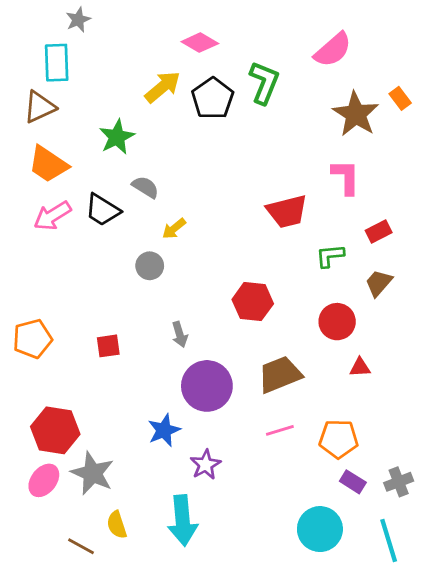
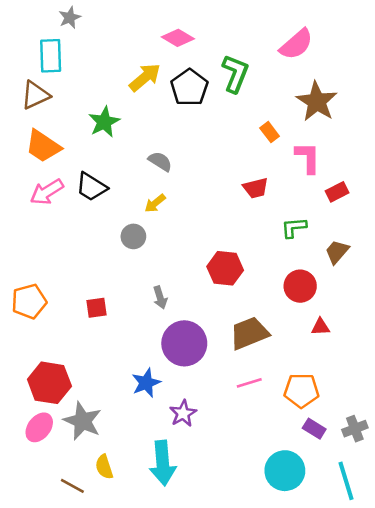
orange rectangle: (400, 98) -> (270, 132), moved
gray semicircle: (145, 187) -> (160, 161), moved
red trapezoid: (287, 211) -> (256, 188), size x0.7
red rectangle: (379, 231) -> (337, 192), moved

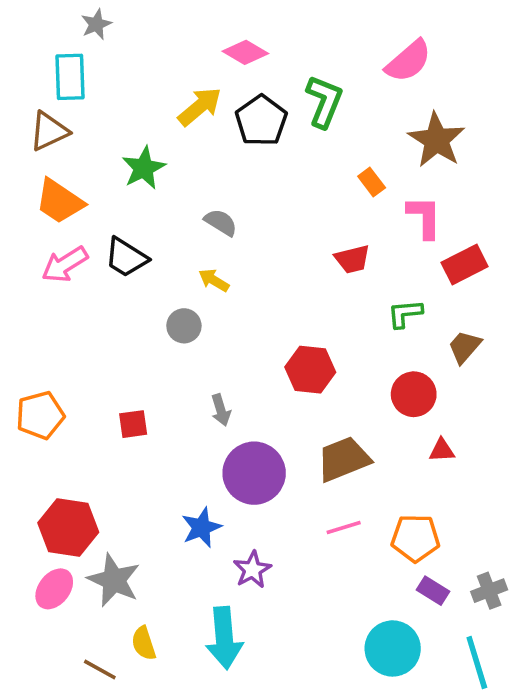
red rectangle: (337, 192) -> (465, 264), size x1.4
yellow arrow: (155, 203) -> (214, 280), turned 70

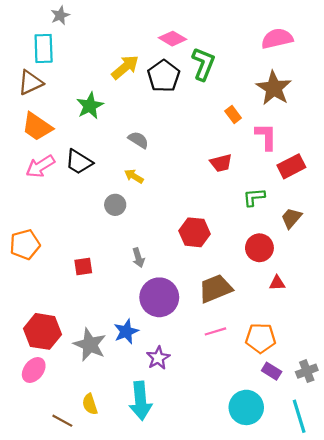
pink diamond: (245, 52) -> (172, 39), moved
pink semicircle: (408, 61) -> (277, 39), moved, turned -152
orange pentagon: (40, 415) -> (25, 244), moved
gray star: (114, 580) -> (90, 345), moved

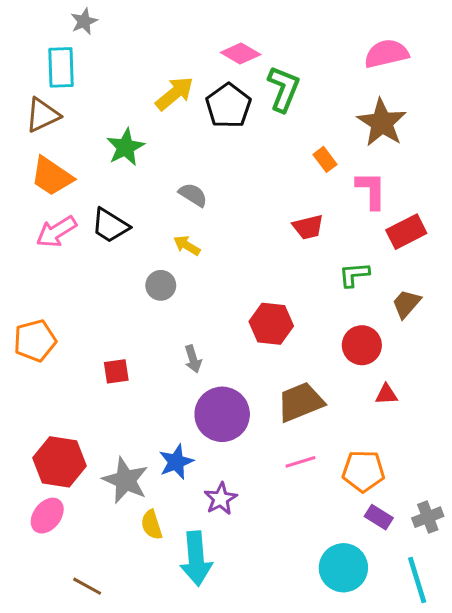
yellow semicircle: (90, 404) -> (152, 525), moved

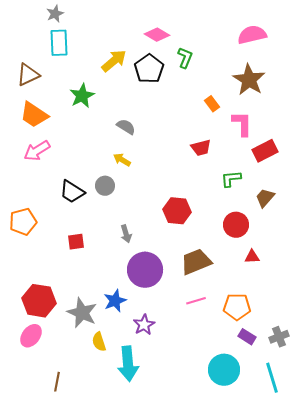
cyan rectangle: (61, 67) -> (59, 43), moved
green L-shape: (284, 89) -> (185, 58), size x0.7
black trapezoid: (110, 225) -> (72, 192), moved
brown line: (87, 586) -> (57, 382), turned 72

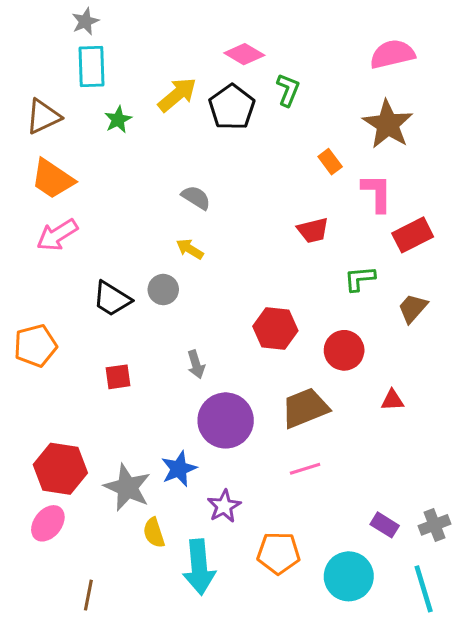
green star: (82, 96) -> (118, 120), moved, size x0.7
red circle: (236, 225) -> (344, 350), moved
orange pentagon: (237, 307) -> (279, 553), moved

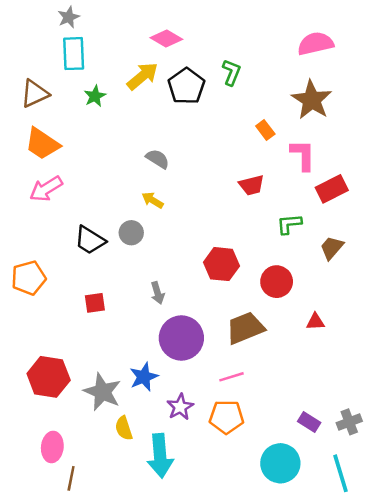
pink diamond: (244, 54) -> (166, 39), moved
pink line: (305, 469) -> (231, 377), moved
pink ellipse: (48, 523) -> (52, 447), moved, turned -32
orange pentagon: (279, 553) -> (226, 417), moved

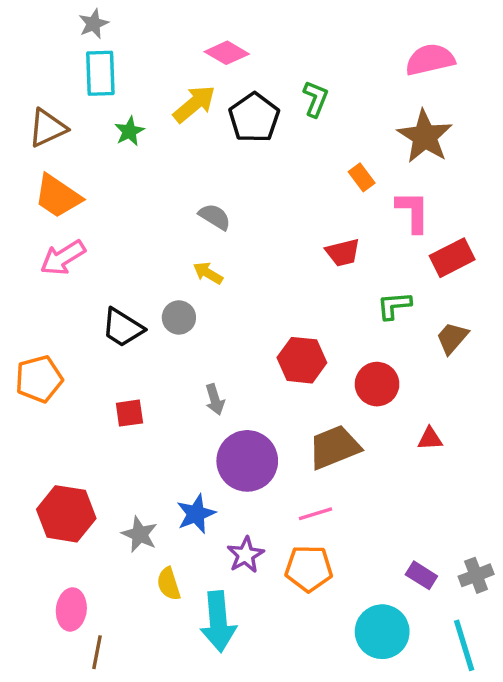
gray star: (102, 392) -> (140, 534), size x0.7

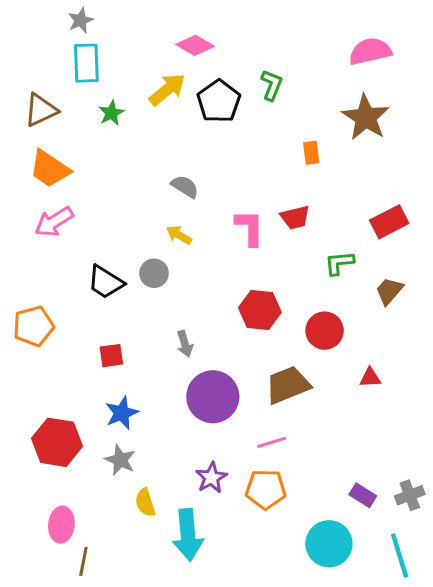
orange rectangle: (362, 177) -> (311, 153), turned 30
pink L-shape: (413, 212) -> (250, 228), moved
blue star: (196, 514) -> (122, 413), moved

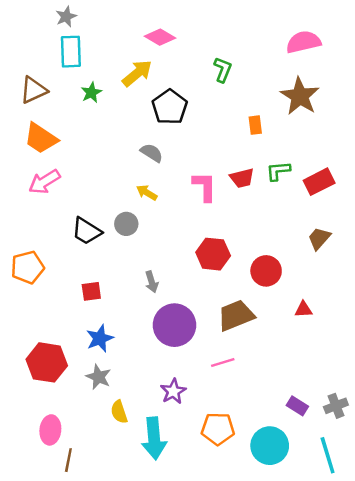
black pentagon: (219, 101) -> (170, 107), moved
green L-shape: (339, 263) -> (278, 171), moved
orange pentagon: (266, 489) -> (218, 429), moved

